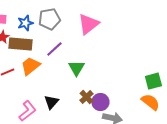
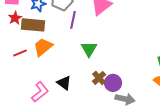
purple line: (54, 49) -> (73, 20), moved, turned -36
black triangle: (51, 102) -> (64, 83), turned -35

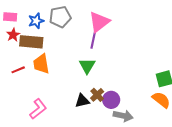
purple line: (73, 20) -> (93, 40), moved
orange trapezoid: (43, 47) -> (41, 64), turned -60
black triangle: (64, 83) -> (82, 101), moved, turned -49

